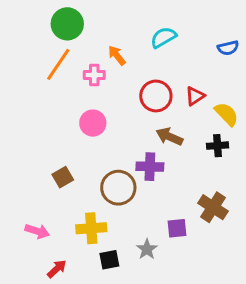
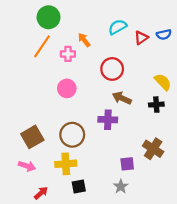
red triangle: (195, 96) -> (141, 38), moved
brown square: (63, 177) -> (32, 137), moved, size x1.5
brown circle: (118, 188) -> (72, 135), moved
gray star: (147, 249) -> (121, 186), moved

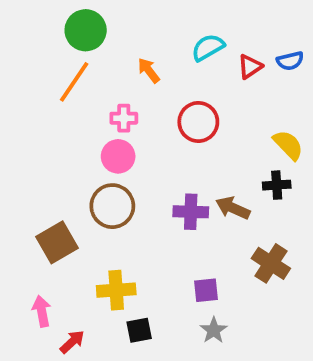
pink cross: (68, 54) -> (124, 118), moved
brown arrow: (122, 98) -> (233, 208), moved
brown circle: (72, 135) -> (112, 206), moved
purple square: (127, 164) -> (206, 290), moved
pink arrow: (27, 166) -> (42, 311), moved, turned -119

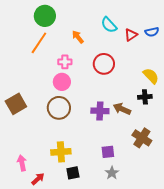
cyan semicircle: (208, 47) -> (109, 25), turned -102
brown square: (57, 242) -> (16, 104), moved

